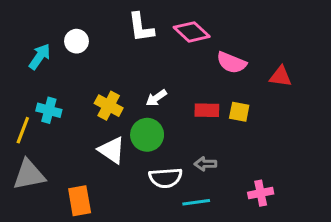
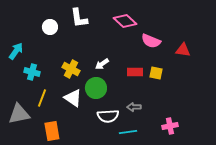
white L-shape: (141, 27) -> (79, 18), moved
cyan arrow: (40, 57) -> (16, 51), moved
yellow line: (23, 130) -> (42, 98), moved

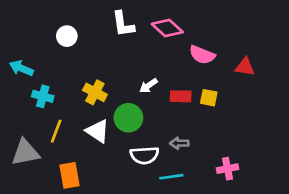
white L-shape: (79, 18) -> (123, 24), moved
cyan arrow: (16, 51) -> (21, 68), turned -102
white arrow: (102, 64) -> (149, 86), moved

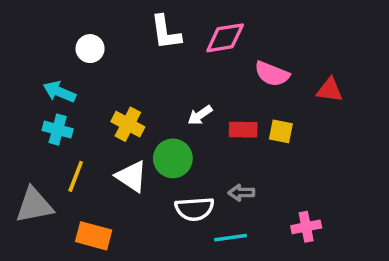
pink diamond: (167, 28) -> (225, 38), turned -52
cyan arrow: (21, 68) -> (59, 92), moved
orange rectangle: (70, 175) -> (94, 236), turned -65

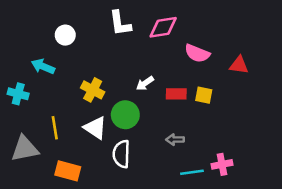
cyan cross: (58, 130) -> (18, 94), moved
yellow line: (76, 176) -> (55, 128), turned -30
white semicircle: (194, 209) -> (121, 154), moved, turned 96
cyan line: (230, 238) -> (192, 172), moved

